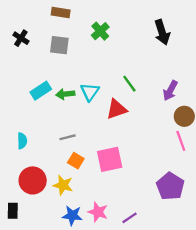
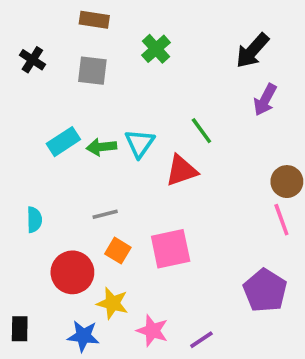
black arrow: (162, 32) -> (252, 51), turned 60
purple arrow: (170, 91) -> (265, 100), moved
red circle: (33, 180) -> (72, 272), moved
yellow star: (63, 185) -> (112, 303), moved
blue star: (72, 215) -> (83, 336), moved

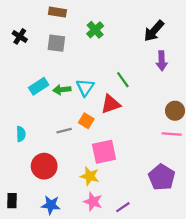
purple arrow: (265, 100) -> (162, 61), turned -30
pink line: (281, 220) -> (172, 134), turned -66
orange square: (118, 251) -> (86, 121), moved
yellow star: (112, 303) -> (90, 176), moved

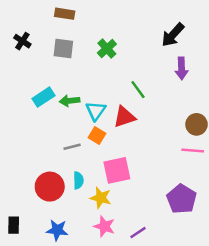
green cross: (95, 30) -> (107, 49), moved
cyan triangle: (85, 87) -> (96, 111), moved
cyan semicircle: (21, 134) -> (78, 180), moved

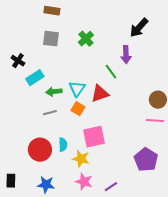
black cross: (22, 41) -> (18, 61), moved
purple arrow: (182, 68) -> (126, 55), moved
green arrow: (70, 101) -> (54, 92), moved
gray line: (72, 147) -> (50, 113), moved

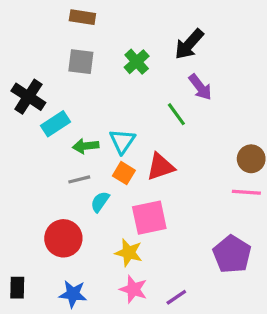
black arrow: (139, 28) -> (189, 44), moved
purple arrow: (126, 55) -> (200, 87), turned -36
black cross: (18, 61) -> (28, 97), size x1.5
red triangle: (100, 94) -> (160, 167), moved
cyan semicircle: (63, 145) -> (100, 202), moved, turned -144

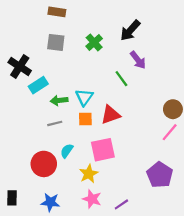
orange square: (124, 173) -> (85, 119), turned -32
pink line: (246, 192) -> (170, 132), turned -54
cyan semicircle: (100, 202) -> (67, 151), moved
yellow star: (129, 253) -> (89, 174), turned 30

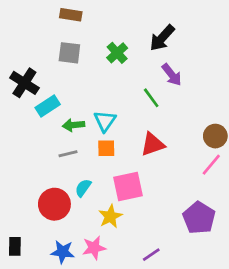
red triangle: (111, 115) -> (153, 144), moved
pink star: (92, 199) -> (94, 248), moved, turned -30

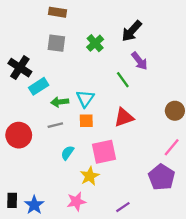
pink line: (211, 165) -> (172, 147), moved
red circle: (54, 204) -> (19, 135), moved
blue star: (63, 252) -> (34, 205), moved, turned 30

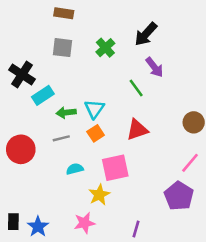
orange square: (86, 121) -> (96, 133), turned -32
cyan semicircle: (67, 153) -> (75, 169), turned 40
purple line: (123, 207) -> (136, 229), turned -40

